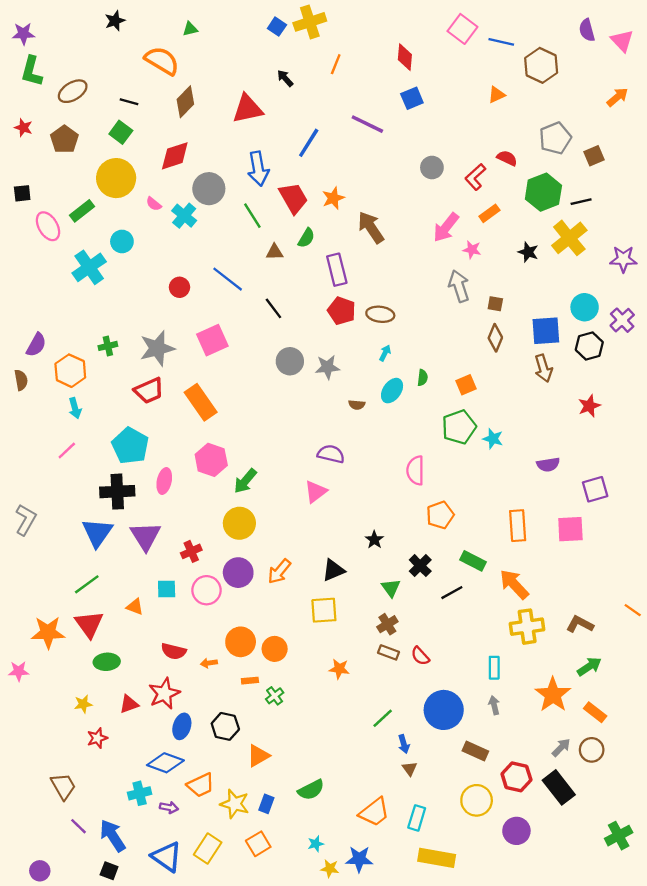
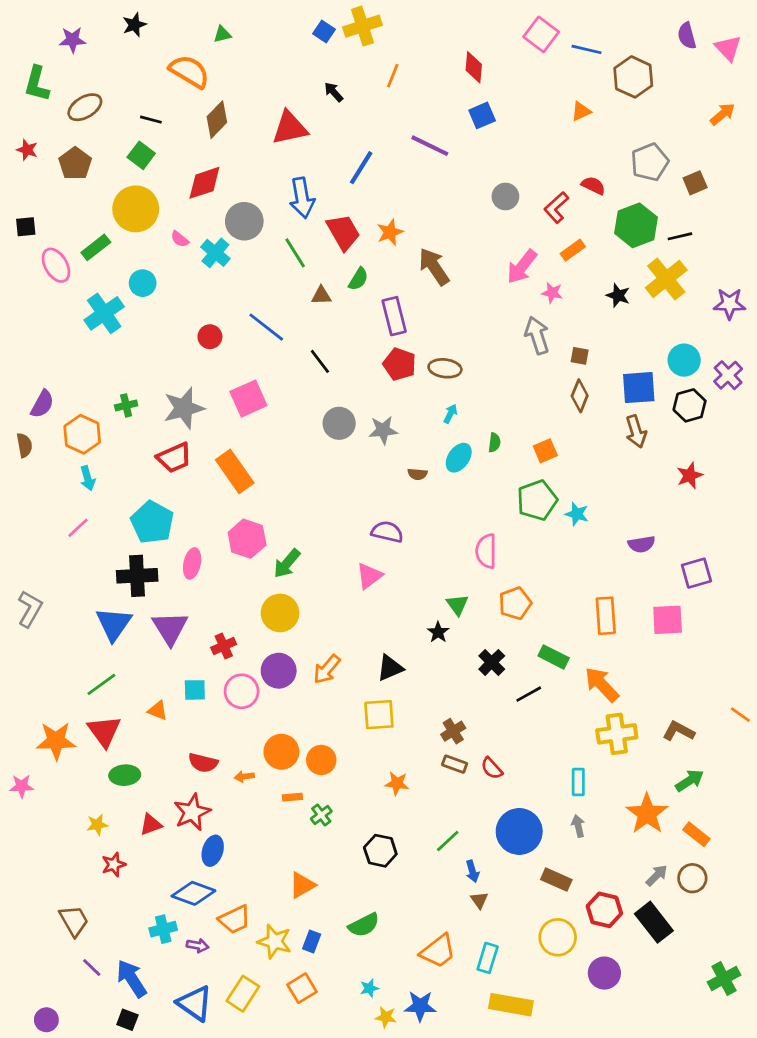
purple star: (23, 34) -> (72, 40), moved
green triangle: (391, 588) -> (457, 605), moved
black hexagon: (225, 726) -> (380, 851), moved

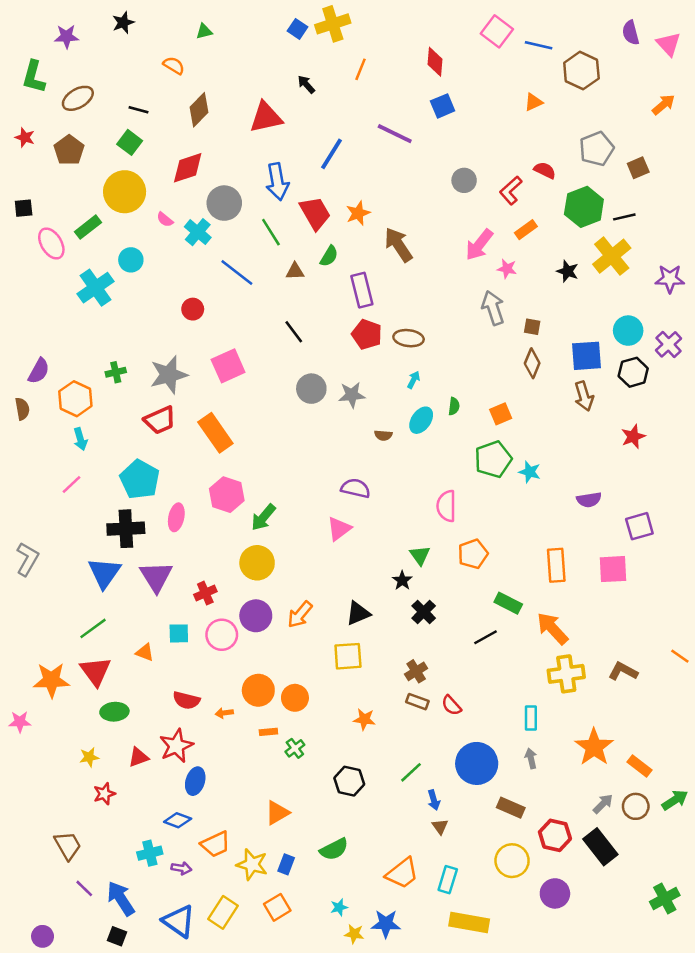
orange semicircle: (189, 71) -> (174, 66), size x0.6
blue line: (266, 327) -> (237, 272), moved
black cross: (492, 662) -> (424, 612), moved
green arrow: (690, 781) -> (675, 800), moved
blue diamond: (193, 893) -> (178, 820), size x0.7

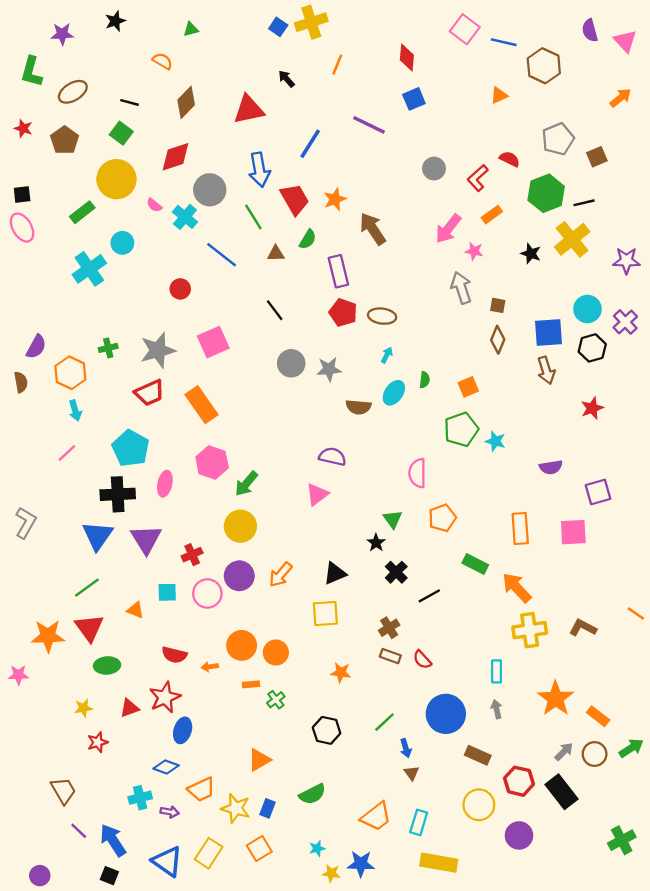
pink ellipse: (51, 243) -> (22, 228), moved
brown semicircle: (383, 435) -> (358, 407), size x1.5
black line: (486, 637) -> (429, 596), moved

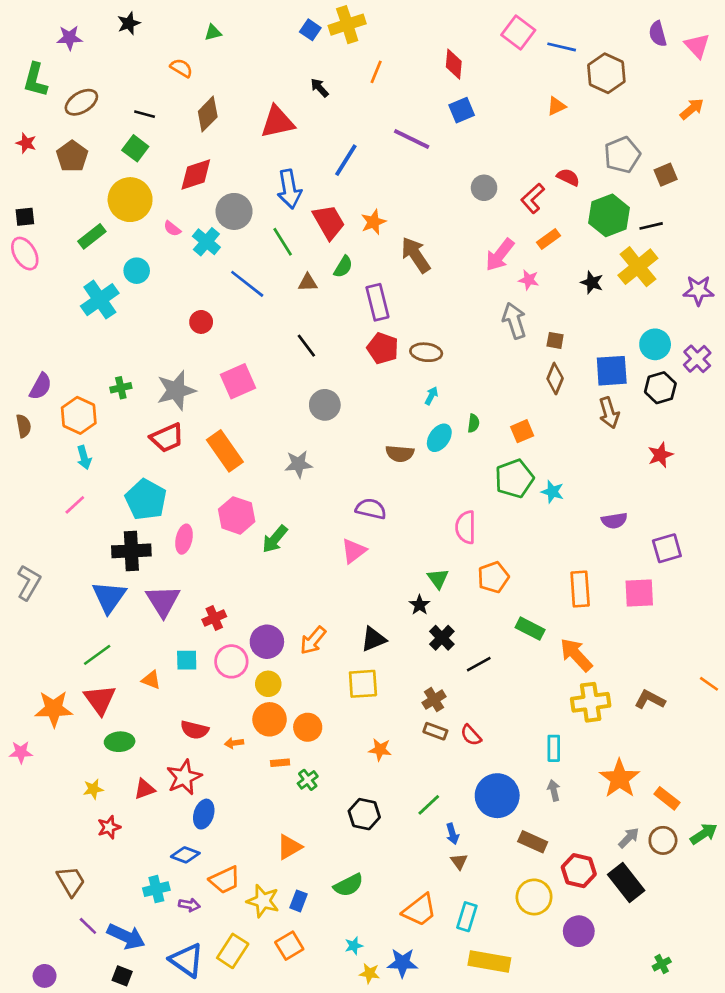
gray star: (329, 369) -> (298, 464), moved
yellow circle: (240, 526) -> (268, 684), moved, size x0.7
blue arrow: (113, 840) -> (126, 936), turned 148
green cross: (622, 840) -> (662, 964), moved, size x0.6

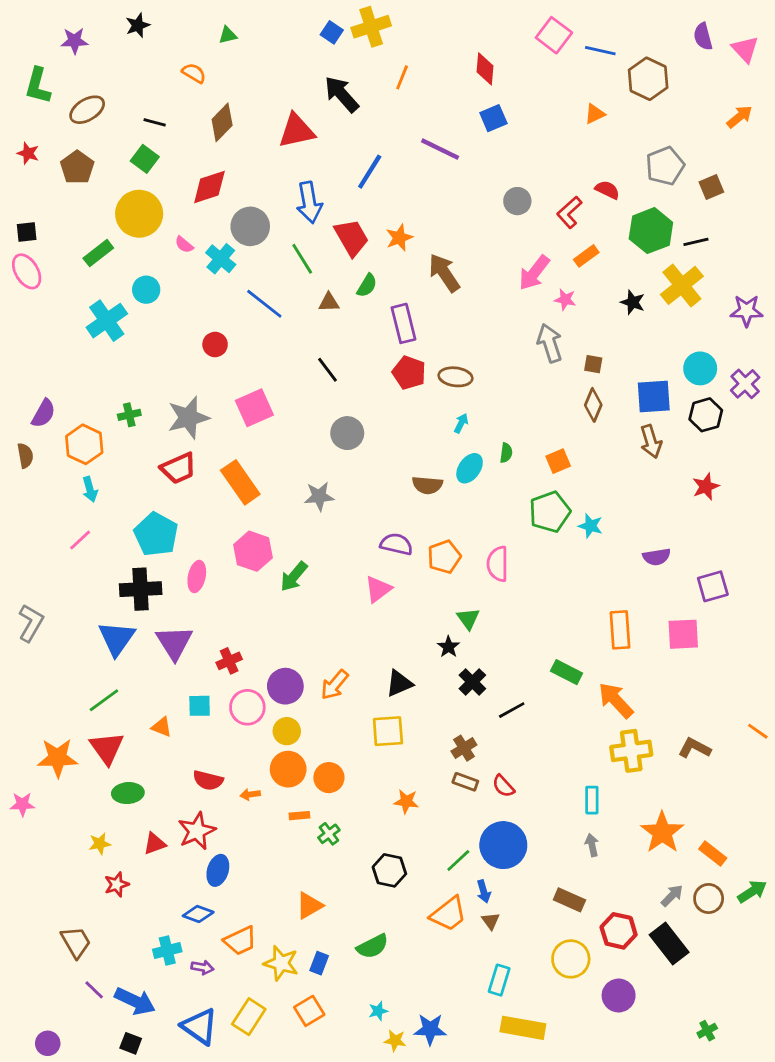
black arrow: (320, 88) -> (342, 94), size x1.8
orange pentagon: (493, 577) -> (444, 557), moved
blue circle: (497, 796) -> (503, 845), moved
orange trapezoid: (420, 910) -> (448, 914), moved

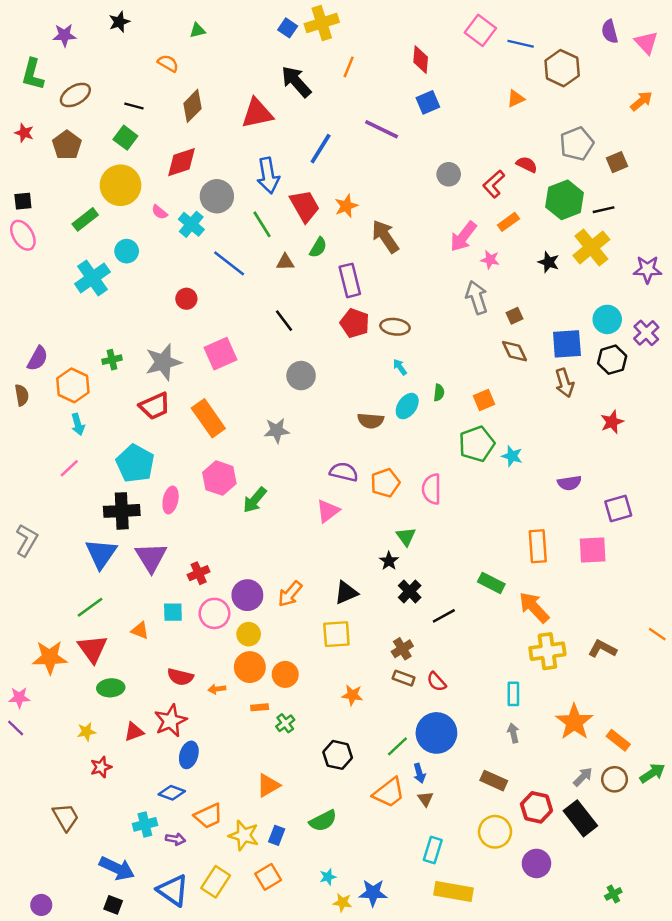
brown square: (593, 364) -> (515, 316), turned -35
brown diamond: (593, 405) -> (515, 351), turned -48
cyan arrow: (461, 423) -> (400, 367), turned -63
purple line: (94, 990) -> (16, 728), moved

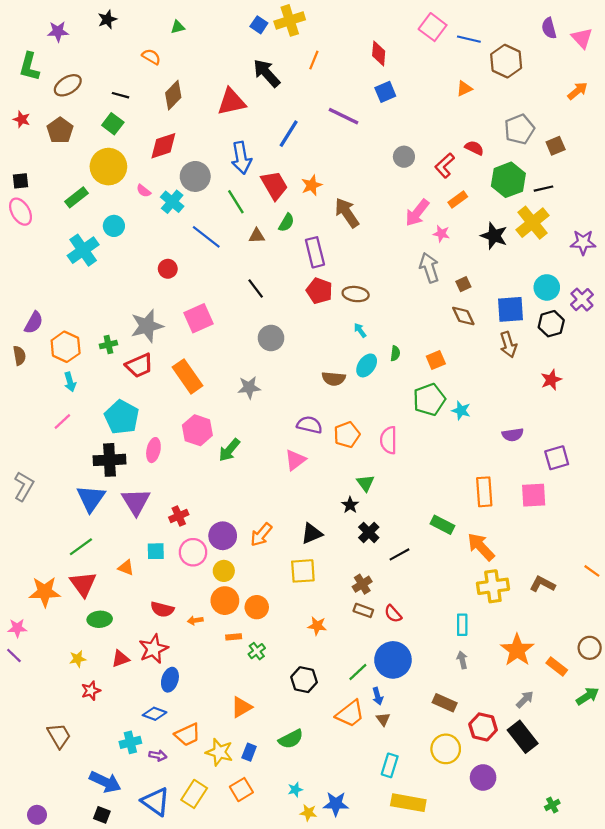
black star: (549, 262) -> (494, 236), size x1.4
green cross: (112, 360) -> (108, 345), moved
brown circle: (615, 779) -> (590, 648), moved

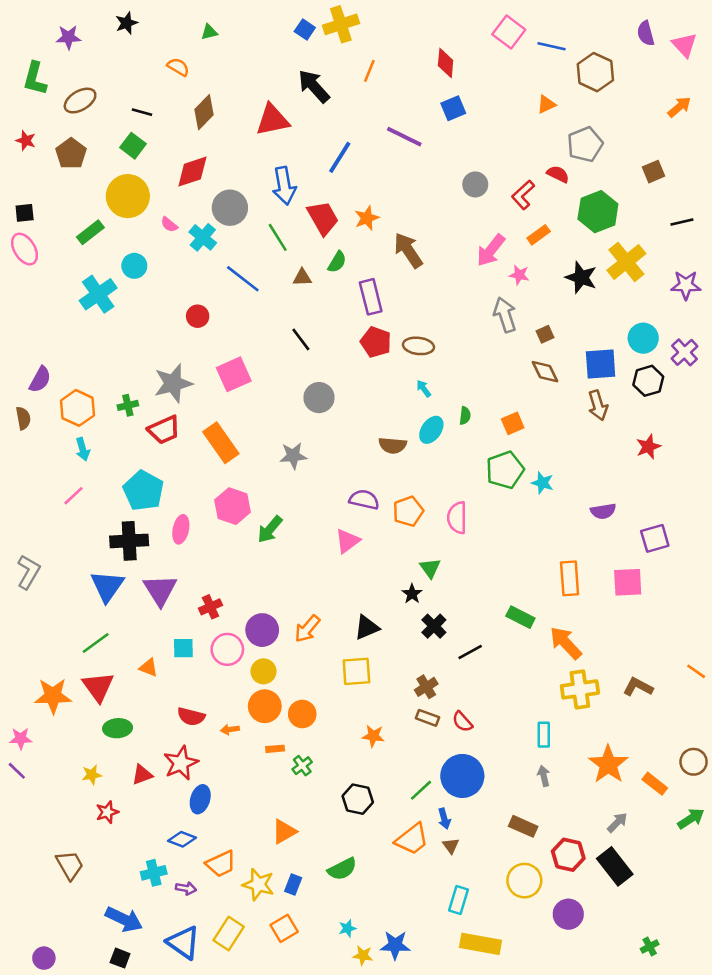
gray pentagon: (519, 129) -> (585, 144), moved
black line: (543, 189) -> (682, 222), moved

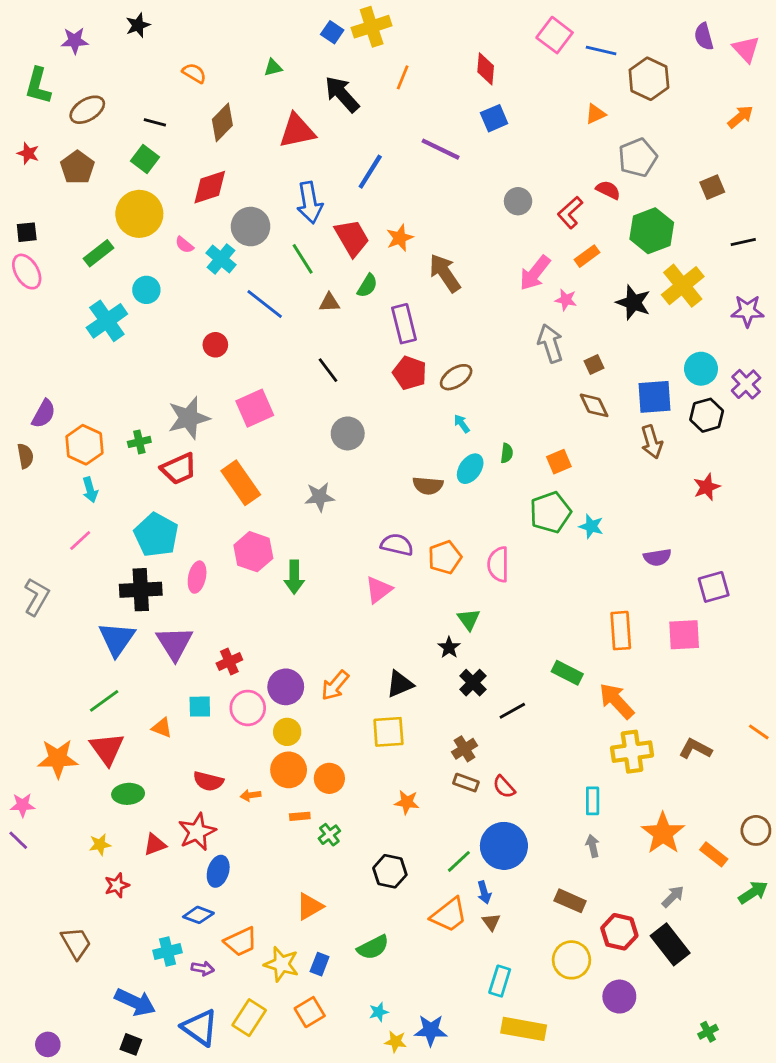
green triangle: (209, 32) -> (273, 67), moved
brown ellipse: (418, 346) -> (456, 377), turned -40
green arrow: (270, 529) -> (294, 577), turned -40
gray L-shape: (28, 572) -> (37, 597), moved

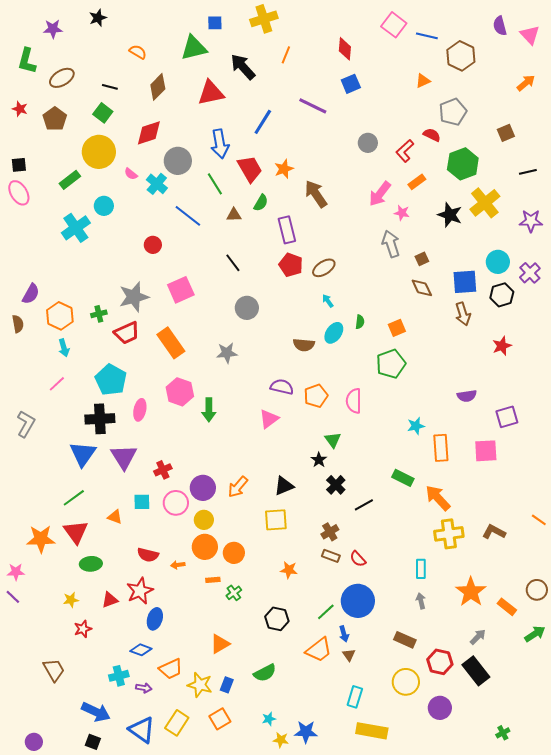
blue square: (332, 32) -> (215, 23), moved, turned -35
green triangle: (273, 67) -> (194, 48), size x2.0
cyan star: (591, 526) -> (416, 426), moved, turned -30

